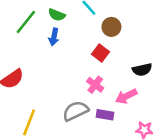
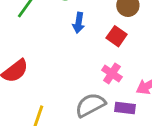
blue arrow: (54, 37) -> (79, 23), moved

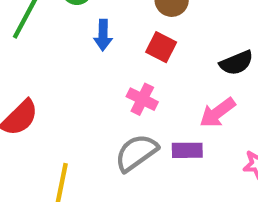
pink cross: (112, 73) -> (142, 99), moved

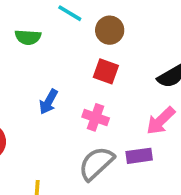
blue arrow: (103, 35) -> (49, 102), moved, turned 35

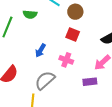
gray semicircle: (96, 163) -> (45, 80), moved

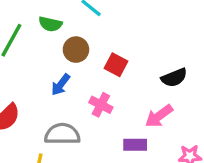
brown circle: (75, 12) -> (76, 50), moved
gray semicircle: (45, 80) -> (62, 134), turned 35

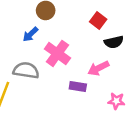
red square: (116, 65) -> (98, 21), moved
pink cross: (101, 105) -> (57, 53), size x1.5

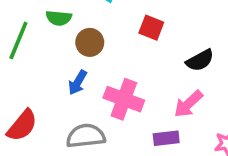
red square: (98, 21) -> (151, 28), moved

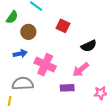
green semicircle: (59, 18) -> (12, 17), turned -64
blue arrow: (78, 82) -> (20, 54), turned -136

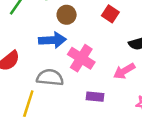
blue arrow: (20, 54) -> (52, 40), size x1.5
purple rectangle: (67, 88) -> (95, 97), moved

